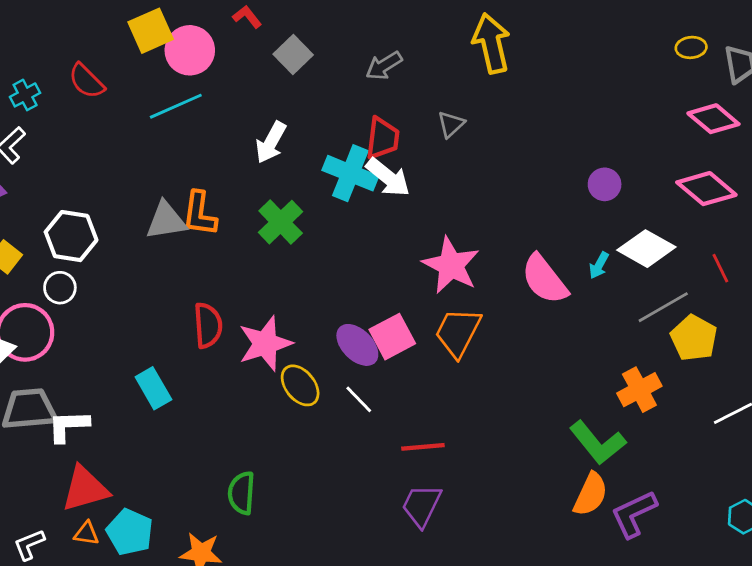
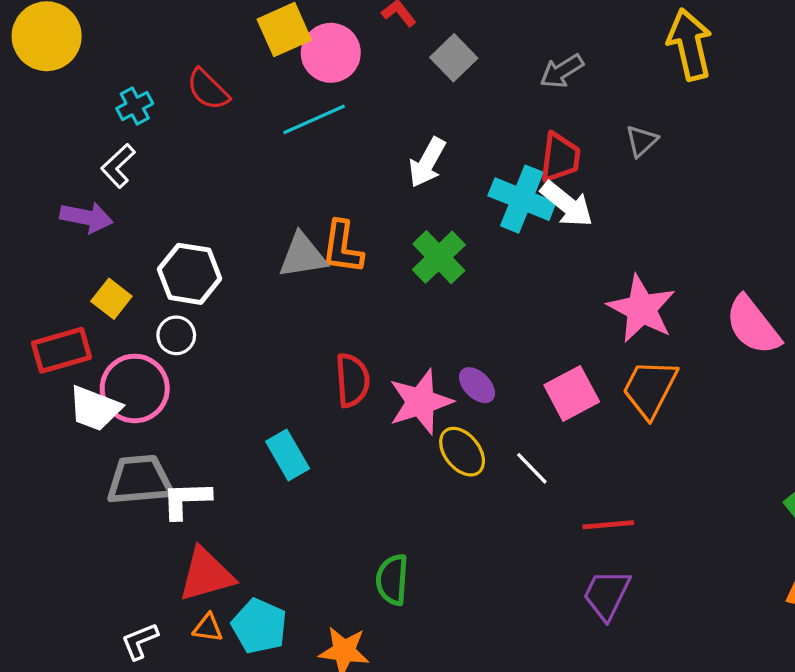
purple ellipse: (357, 345) -> (477, 385), moved, size x0.7

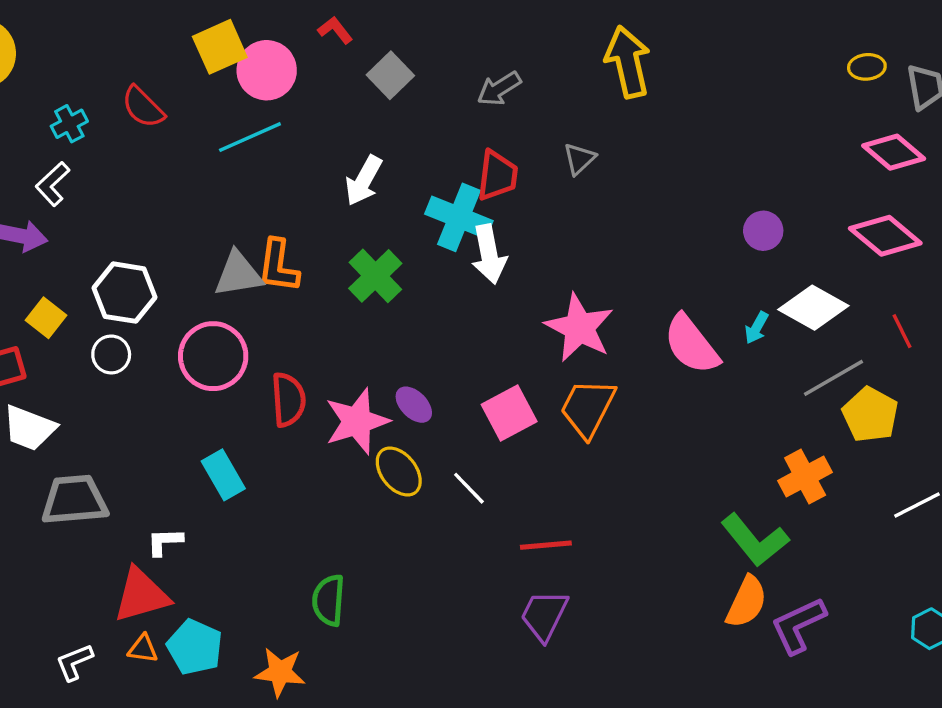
white arrow: (567, 204) -> (489, 254), moved, turned 40
pink circle: (135, 388) -> (213, 356), moved
white L-shape: (186, 500) -> (165, 542), moved, size x0.7

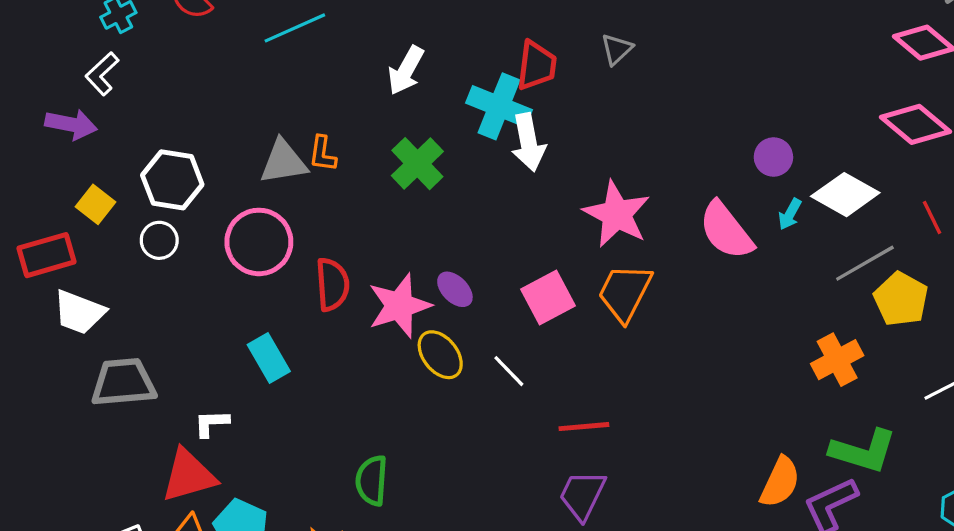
purple circle: (763, 231) -> (773, 157), moved
orange L-shape: (278, 266) -> (323, 154), size x0.7
green L-shape: (755, 540) -> (863, 451), moved, turned -34

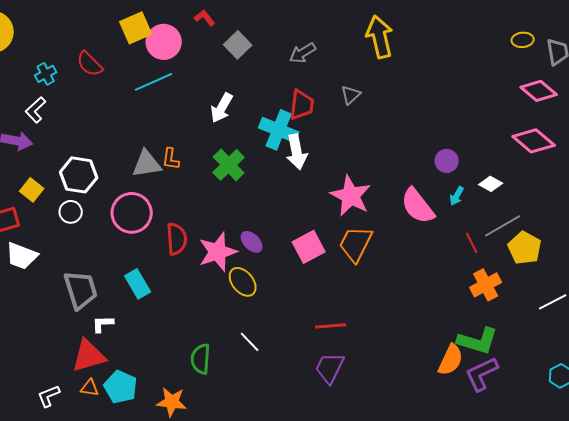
white diamond: (845, 195) -> (491, 184), size x0.6
red line: (932, 217) -> (472, 243), moved
white line: (509, 371) -> (250, 342), moved
gray trapezoid: (123, 382) -> (81, 290), moved, turned 78
green L-shape: (863, 451) -> (478, 341), moved

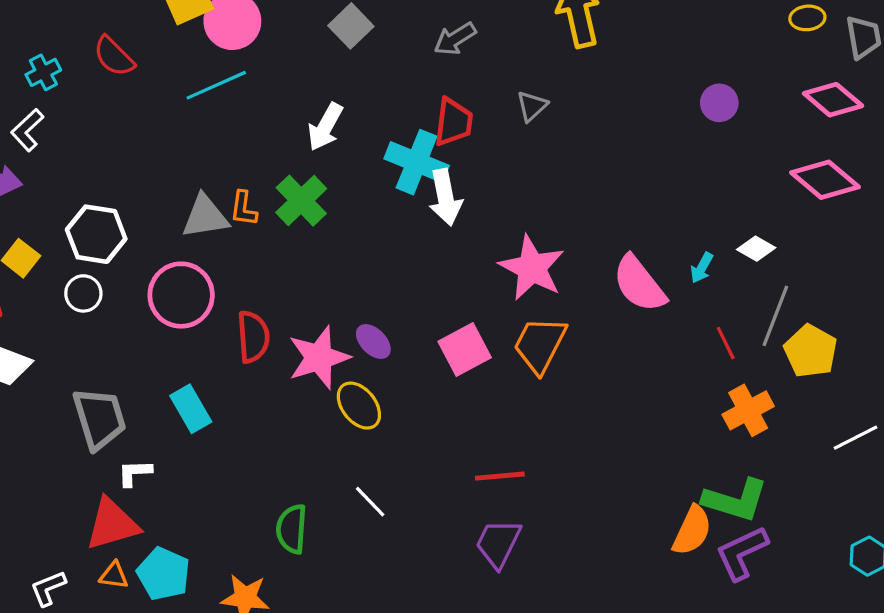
purple circle: (447, 161) -> (719, 103), moved
green cross: (229, 165) -> (301, 201), moved
gray line: (503, 226) -> (775, 316), turned -39

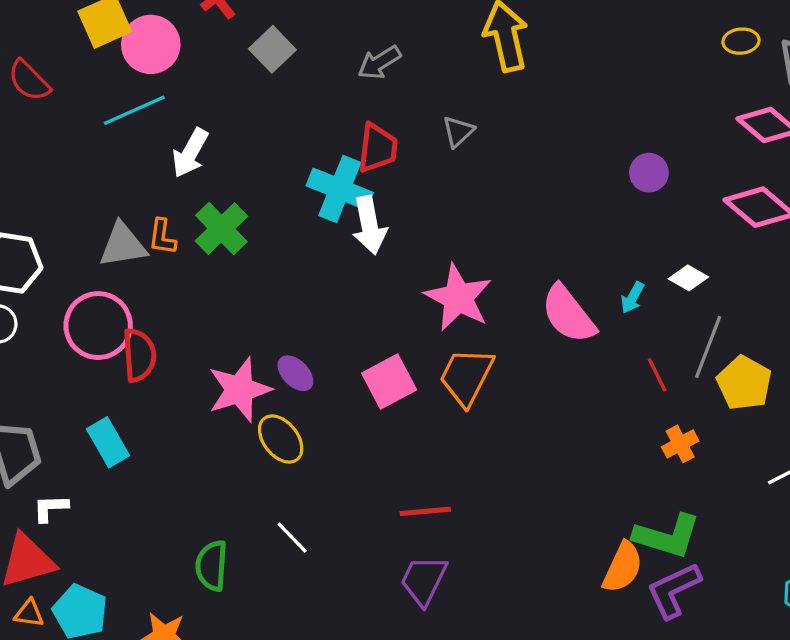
purple circle: (719, 103) -> (649, 173), moved
white arrow: (325, 127) -> (190, 153), moved
red semicircle: (253, 337) -> (139, 355), moved
orange cross: (748, 410) -> (680, 444), size x0.7

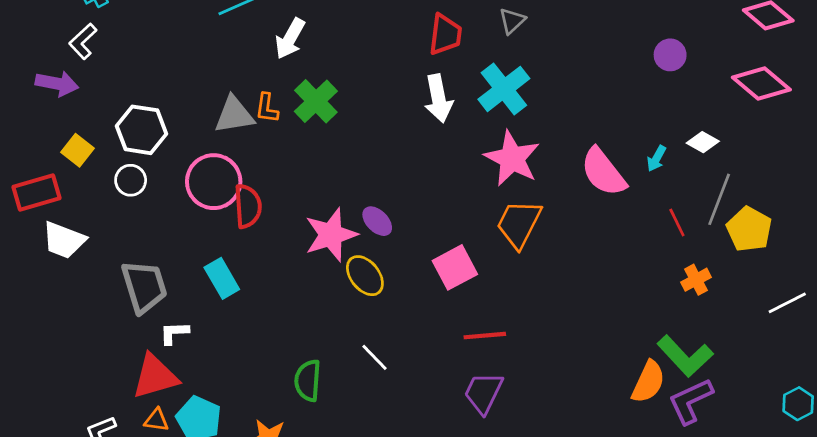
cyan cross: (340, 189) -> (504, 89), moved, turned 30
pink square: (389, 381) -> (455, 267), moved
green L-shape: (667, 536) -> (685, 356), turned 30

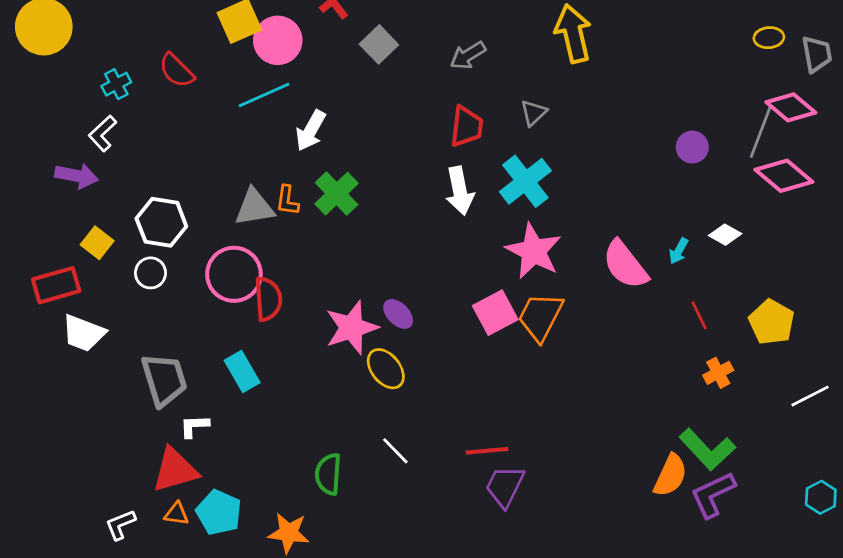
gray line: (719, 199) -> (761, 132), moved
pink square: (455, 267) -> (495, 313), moved
red line: (485, 336) -> (487, 451), moved

